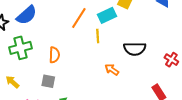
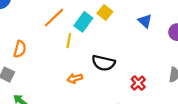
cyan rectangle: (107, 15) -> (83, 22), turned -42
orange arrow: (112, 70) -> (75, 78), turned -64

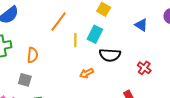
blue triangle: (145, 21) -> (141, 25), moved
cyan rectangle: (83, 22) -> (95, 34), moved

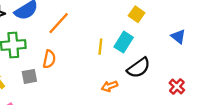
orange line: (59, 22) -> (59, 23), moved
black semicircle: (110, 55) -> (139, 68), turned -45
gray square: (25, 80) -> (29, 76), moved, turned -32

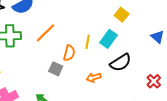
orange line: (59, 23) -> (45, 33), moved
orange semicircle: (49, 59) -> (69, 53), moved
gray square: (29, 76) -> (56, 69), moved, turned 32

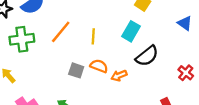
yellow line: (88, 42) -> (93, 36), moved
orange semicircle: (69, 53) -> (99, 66), moved, turned -77

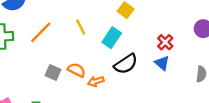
blue triangle: (185, 23) -> (162, 63), moved
yellow line: (93, 36) -> (81, 27), moved, turned -35
red cross: (186, 73) -> (165, 42), moved

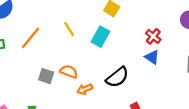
black semicircle: (126, 64) -> (117, 77), moved
orange arrow: (96, 81) -> (85, 89), moved

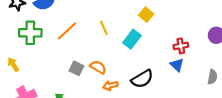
red cross: (153, 36) -> (181, 46), turned 32

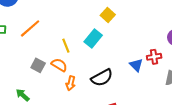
yellow line: (104, 28) -> (66, 46), moved
red cross: (181, 46) -> (154, 57), moved
orange arrow: (110, 86) -> (71, 83), turned -64

